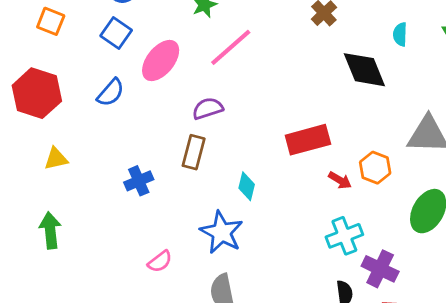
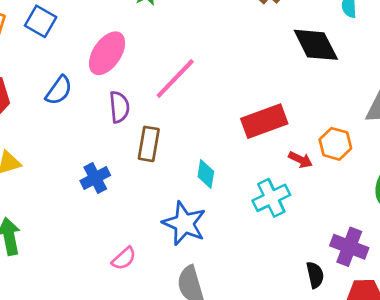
blue square: (116, 33) -> (41, 21), moved
pink line: (231, 47) -> (175, 79), moved
purple semicircle: (208, 109) -> (119, 107), moved, turned 108
cyan cross: (344, 236) -> (271, 198), moved

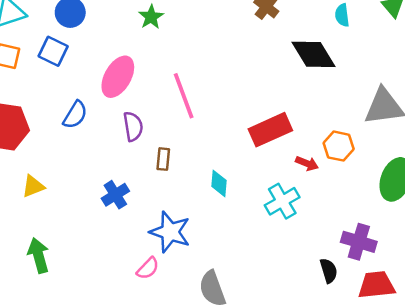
pink line: (175, 79) -> (184, 96), turned -60
brown rectangle: (149, 144) -> (163, 159), size x0.7
blue star: (184, 223) -> (170, 232), moved

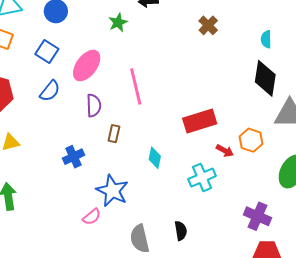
blue square: (53, 51) -> (47, 52), moved
black diamond: (313, 54) -> (265, 78), moved, turned 33
black semicircle: (329, 271) -> (181, 231), moved

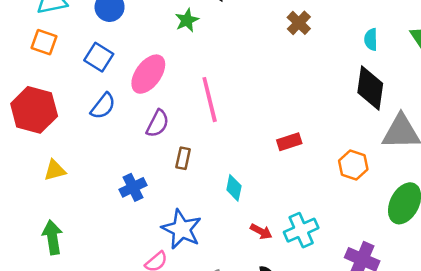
purple semicircle: (94, 105) -> (158, 124), turned 30
red rectangle: (200, 121) -> (289, 142), size x0.6
red arrow: (225, 151) -> (261, 231), moved
cyan cross: (202, 178) -> (301, 230), moved

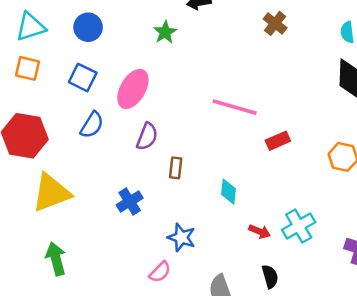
pink line: (210, 100) -> (235, 107), moved, turned -54
yellow triangle: (55, 170) -> (51, 193), size x1.8
blue star: (182, 229) -> (181, 237), size x0.7

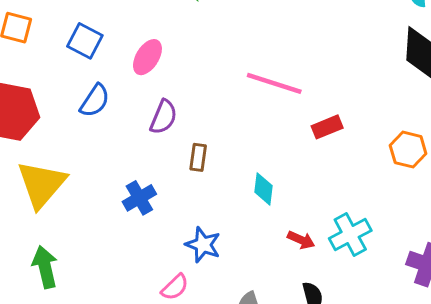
pink ellipse: (133, 89) -> (147, 57), size x0.7
yellow triangle: (51, 193) -> (42, 184), turned -30

